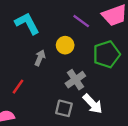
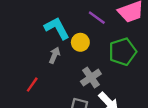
cyan L-shape: (27, 23) -> (57, 28), moved

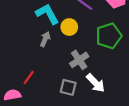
red line: (32, 85) -> (29, 77), moved

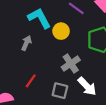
gray arrow: (45, 39) -> (26, 43), moved
red line: (29, 77) -> (31, 81), moved

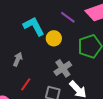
gray arrow: (26, 43) -> (18, 59), moved

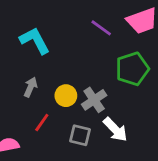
cyan L-shape: (34, 26) -> (35, 41), moved
yellow circle: (54, 38) -> (66, 96), moved

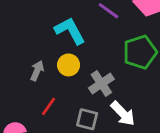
cyan L-shape: (35, 41) -> (70, 31), moved
yellow circle: (66, 96) -> (69, 65), moved

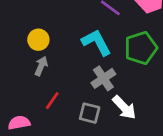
cyan L-shape: (70, 31) -> (97, 42), moved
yellow circle: (69, 65) -> (38, 40), moved

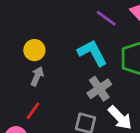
red line: (52, 101) -> (33, 111), moved

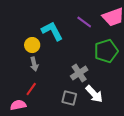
cyan L-shape: (92, 53) -> (52, 31), moved
gray arrow: (37, 76) -> (34, 64), turned 144

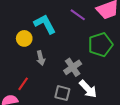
gray arrow: (34, 64) -> (41, 58), moved

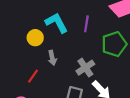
purple line: (78, 15) -> (86, 24), moved, turned 63
red line: (23, 84) -> (33, 76), moved

